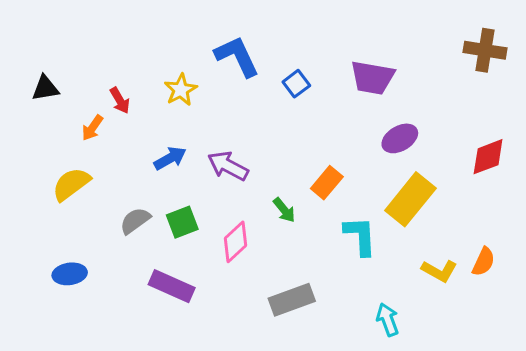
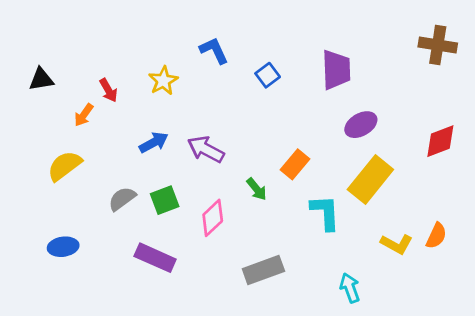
blue L-shape: (237, 56) -> (214, 51), size x0.7
purple trapezoid: (372, 78) -> (336, 70), turned -102

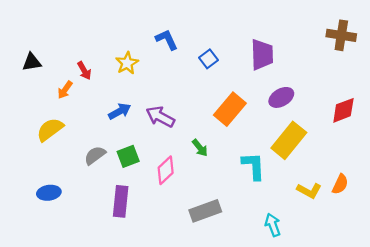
orange rectangle: (295, 164) -> (230, 109), moved, size x1.4
purple rectangle: (155, 258) -> (121, 201), turned 72

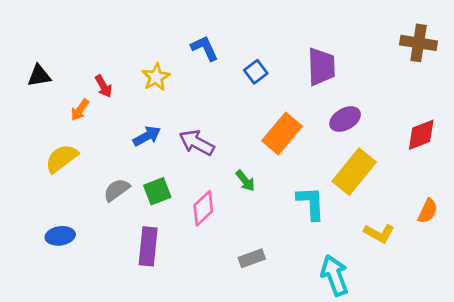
orange semicircle: (340, 184) -> (428, 211), moved
gray rectangle: (205, 211) -> (252, 258), size x0.7
cyan arrow: (273, 225) -> (335, 275), size x1.4

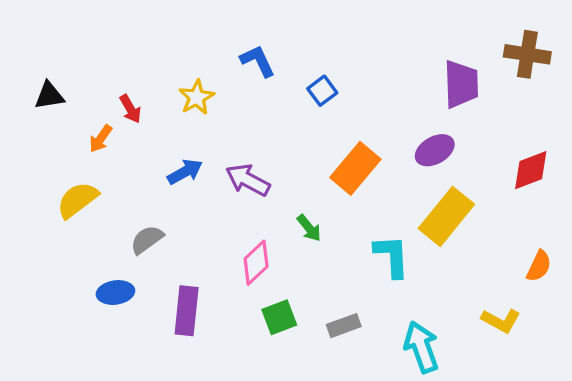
purple trapezoid: (321, 67) -> (461, 84), moved
green square: (157, 191) -> (279, 317), moved
yellow L-shape: (379, 233) -> (501, 321), moved
blue ellipse: (60, 236) -> (115, 292), moved
gray rectangle: (252, 258) -> (344, 326), moved

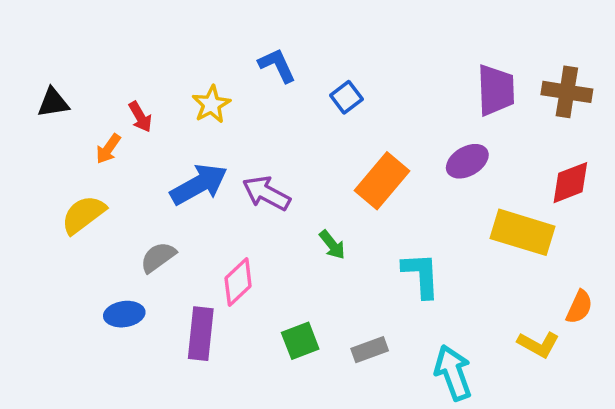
brown cross: (527, 54) -> (567, 92), moved
blue arrow: (185, 172) -> (199, 184), size x1.5
yellow rectangle: (446, 216) -> (522, 232), moved, turned 68
pink diamond: (256, 263) -> (238, 282), moved
orange semicircle: (539, 266) -> (579, 307), moved

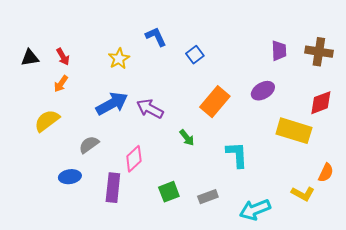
purple trapezoid: (496, 90) -> (279, 51), size x0.7
red arrow: (140, 117) -> (63, 57), moved
cyan arrow: (453, 373) -> (255, 210), turned -92

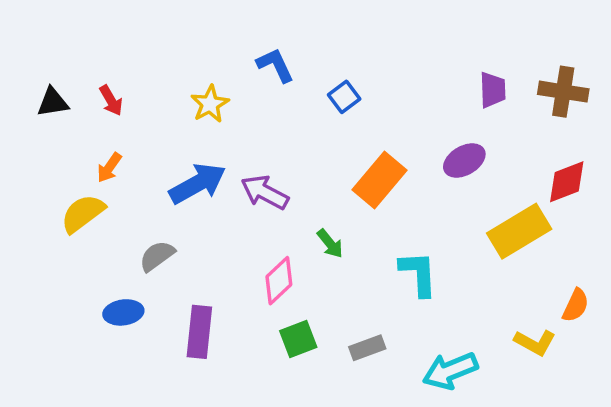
orange arrow: (61, 84) -> (109, 168), moved
yellow rectangle: (294, 131) -> (519, 231), turned -48
pink diamond: (134, 159) -> (279, 281), moved

